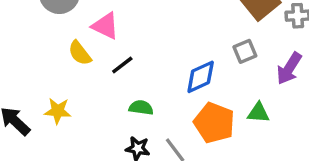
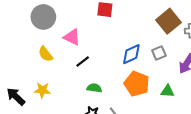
yellow semicircle: (80, 53) -> (45, 54), moved
blue diamond: (201, 77) -> (131, 54), moved
orange pentagon: (214, 123) -> (137, 84), moved

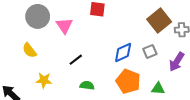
pink triangle: (72, 37) -> (64, 26), moved, turned 30
yellow semicircle: (45, 54) -> (29, 50), moved
yellow star: (42, 90) -> (44, 80), moved

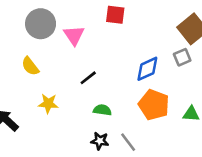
gray square: (150, 51) -> (182, 57), moved

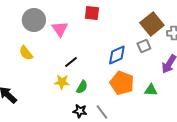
yellow star: (48, 104) -> (62, 82), moved
green semicircle: (102, 110) -> (82, 87), turned 112

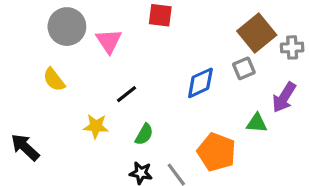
yellow star: (62, 82) -> (96, 126), moved
orange pentagon: (122, 83) -> (216, 152), moved
green triangle: (151, 90) -> (257, 123), moved

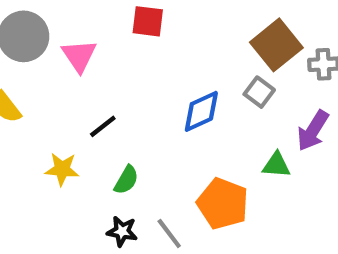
gray square: (244, 68) -> (259, 92), turned -30

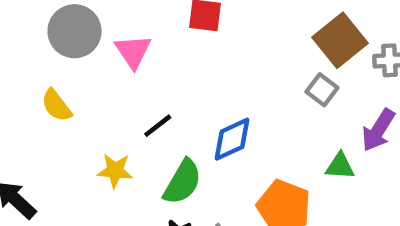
blue diamond: (201, 111) -> (232, 139), moved
green semicircle: (126, 180) -> (182, 182), size x1.5

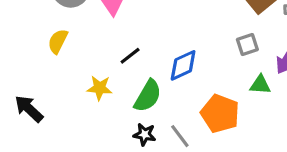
gray square: (322, 90) -> (247, 44), moved, turned 35
yellow semicircle: (57, 105) -> (58, 41), turned 65

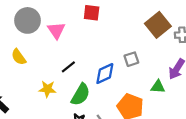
yellow semicircle: (58, 41) -> (19, 57), turned -63
gray square: (247, 44) -> (131, 59), moved

